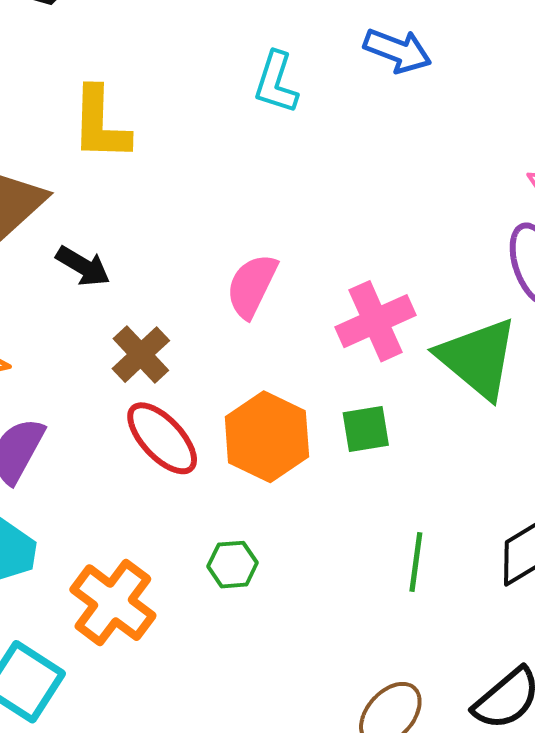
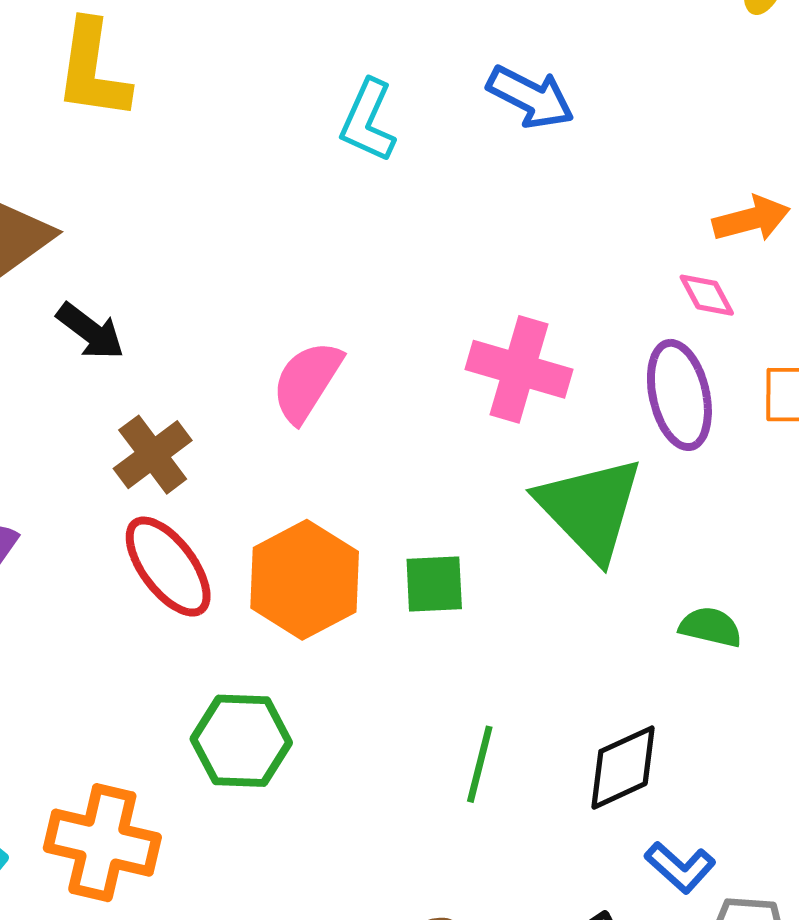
yellow L-shape: (100, 124) -> (93, 70), moved
pink cross: (375, 321) -> (519, 369), moved, turned 34
green hexagon: (233, 565) -> (241, 741), size x1.5
orange cross: (113, 603) -> (102, 843), moved, turned -30

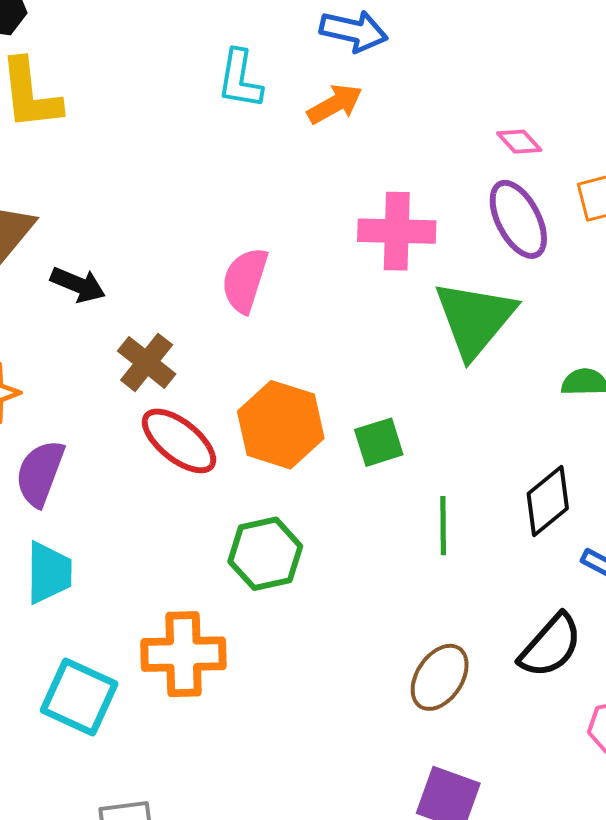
orange arrow: (751, 219) -> (335, 104), moved
green triangle: (590, 508) -> (475, 319), turned 38
green square: (434, 584) -> (379, 442), moved

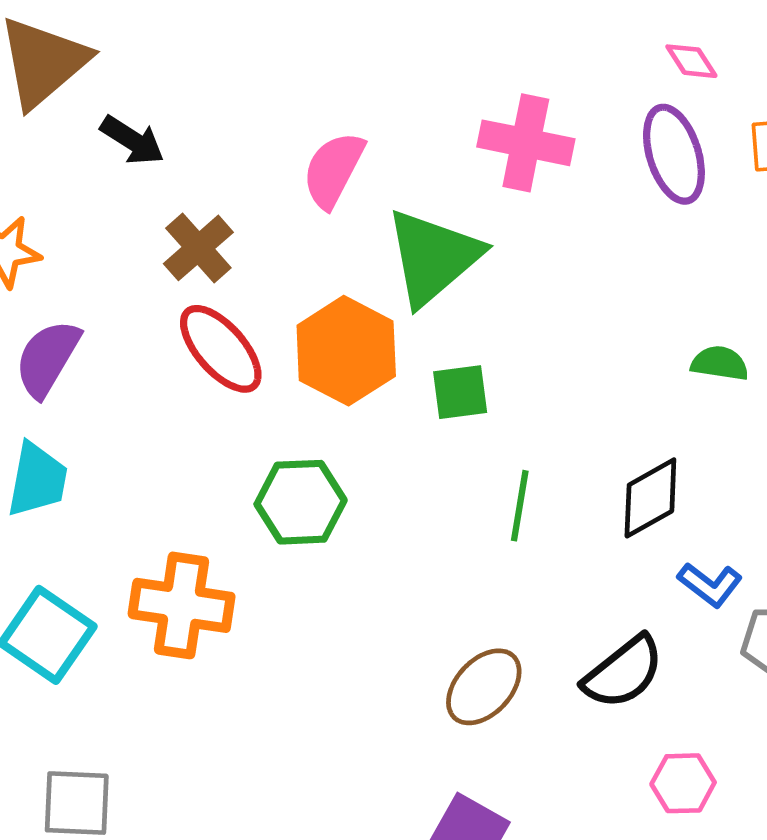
green triangle: (475, 319) -> (433, 257), moved

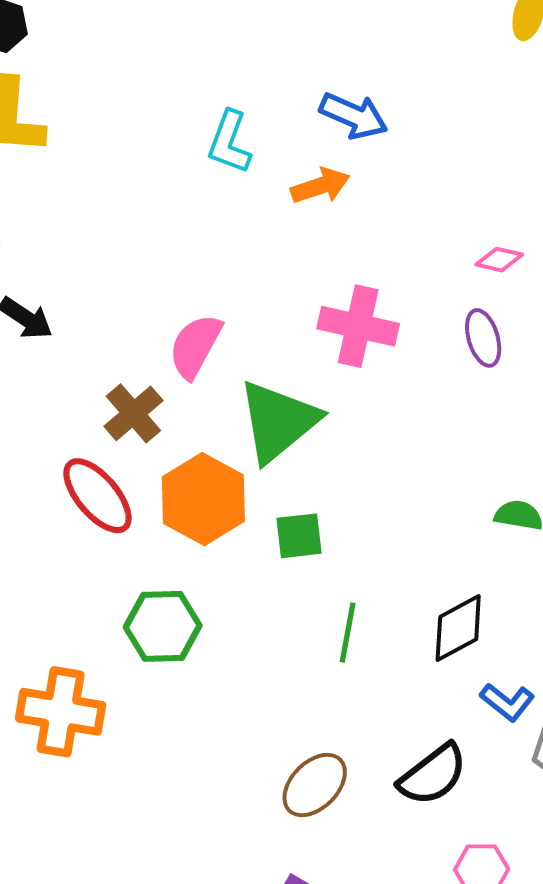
pink diamond: (691, 61) -> (499, 260), turned -45
purple ellipse: (674, 154) -> (483, 338), size x0.7
brown cross: (198, 248) -> (133, 413), moved

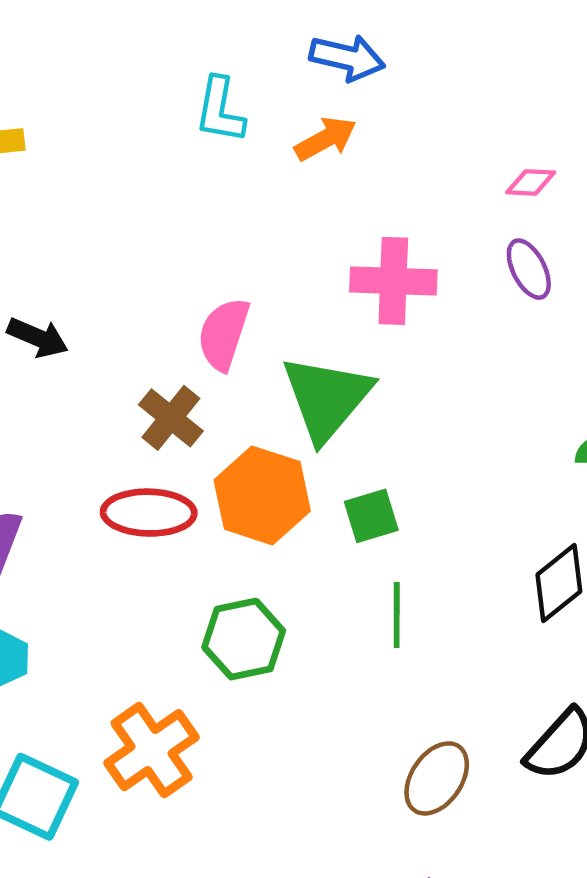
red ellipse: (97, 496) -> (149, 513), turned -38
green line: (348, 633) -> (397, 615), moved
orange cross: (61, 712) -> (152, 750), turned -34

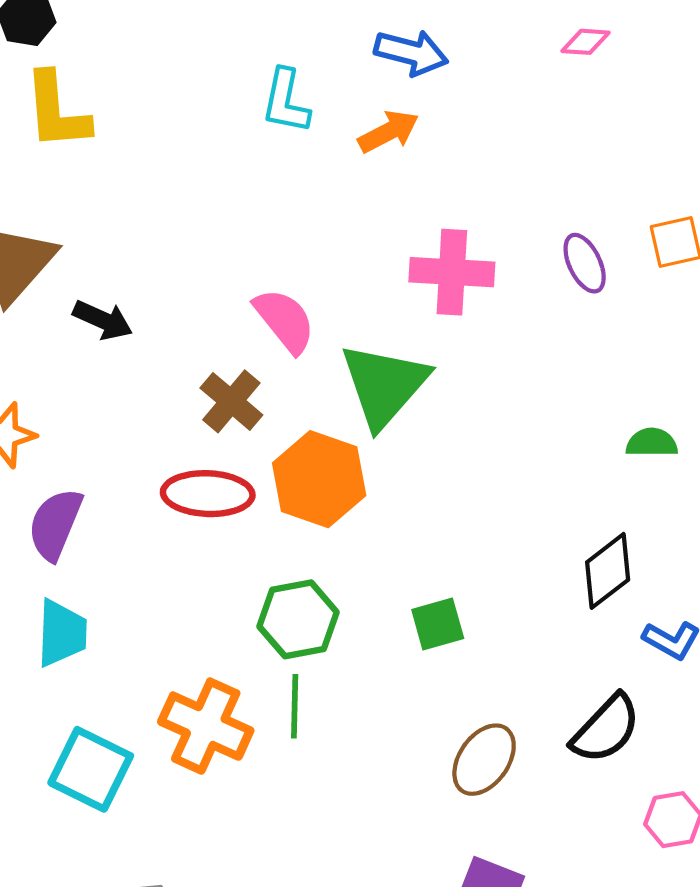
pink diamond: (531, 182) -> (585, 42), moved
pink semicircle: (224, 334) -> (285, 320), turned 122
green square: (371, 516) -> (438, 624), moved
green line: (397, 615) -> (295, 706), moved
orange cross: (152, 750) -> (206, 726), turned -32

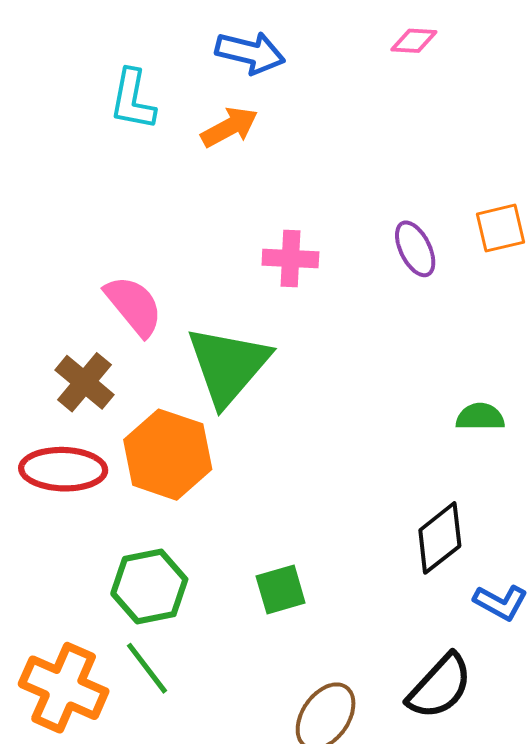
pink cross: (452, 272) -> (290, 259), size x0.7
green line: (295, 706) -> (147, 668), turned -38

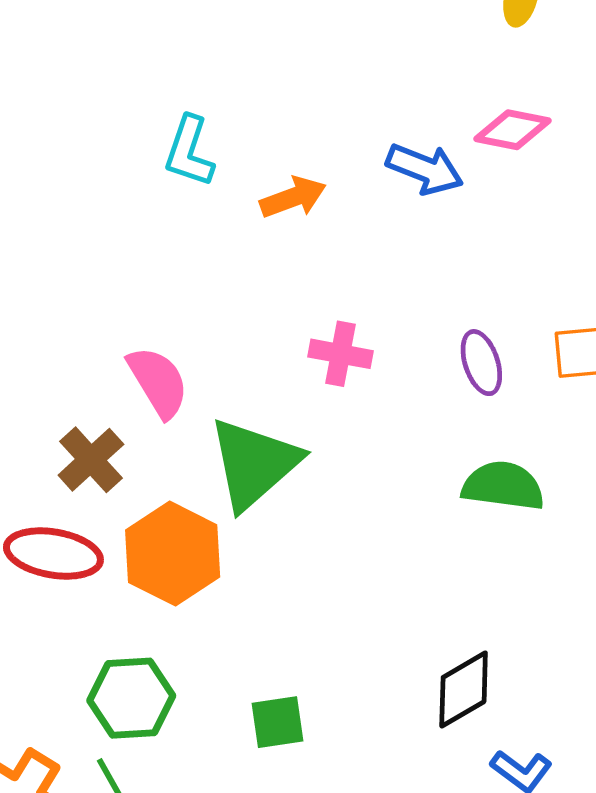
pink diamond: (414, 41) -> (513, 130), size x1.4
blue arrow: (250, 53) -> (425, 169), moved
green semicircle: (480, 417) -> (503, 486), moved, size x1.5

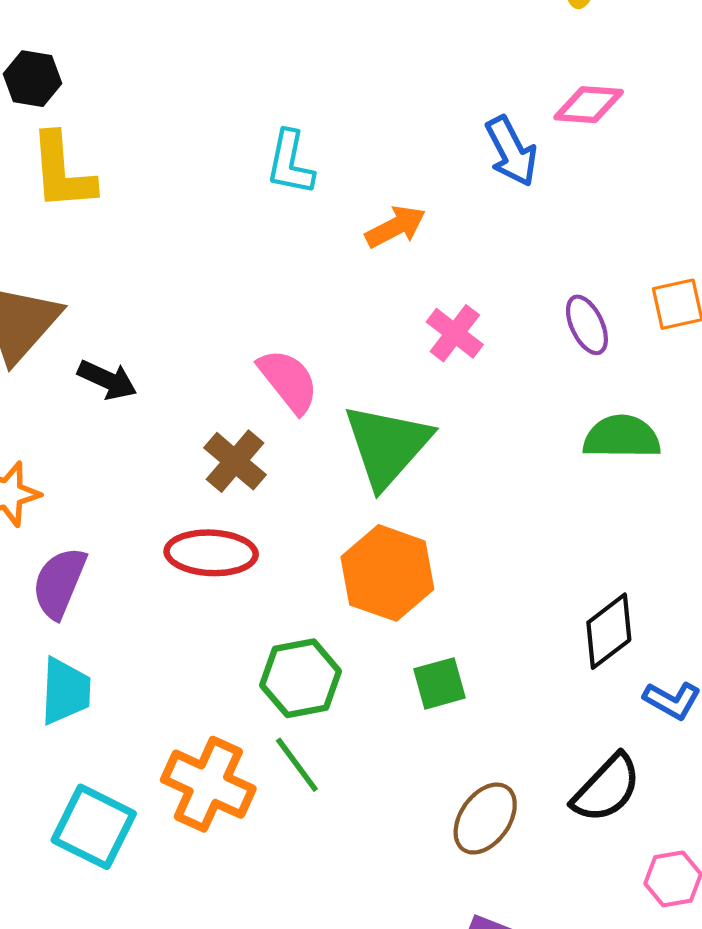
blue arrow: (425, 169) -> (511, 151), turned 48
orange arrow: (293, 197) -> (396, 227), moved
pink cross: (341, 354) -> (455, 333), turned 34
orange hexagon: (173, 554) -> (387, 573), moved

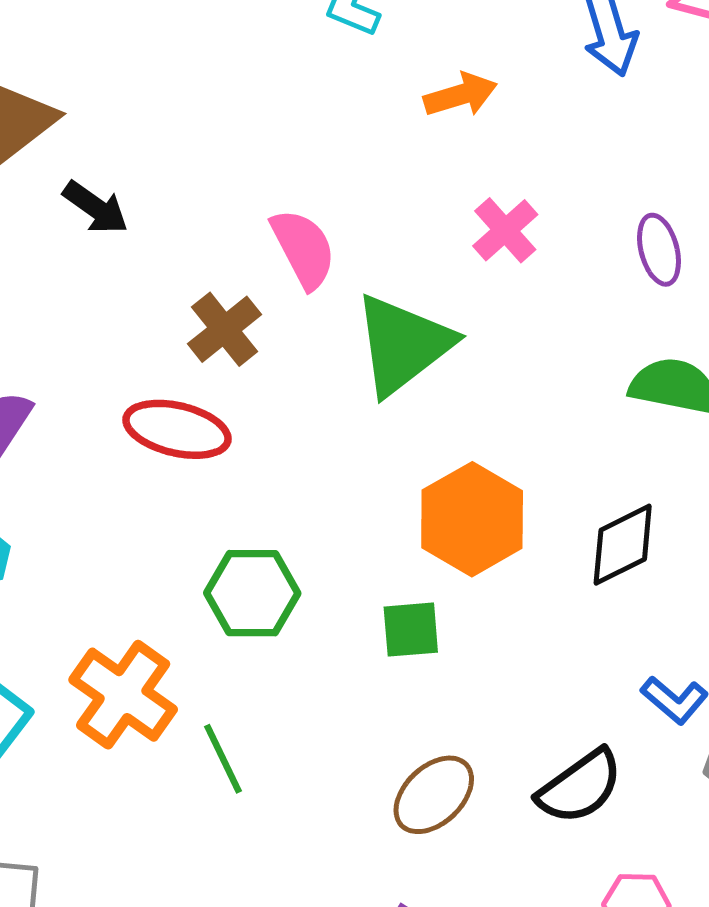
orange hexagon: (387, 573) -> (472, 519), moved
black diamond: (609, 631) -> (623, 545), moved
green line: (297, 765) -> (223, 759), moved

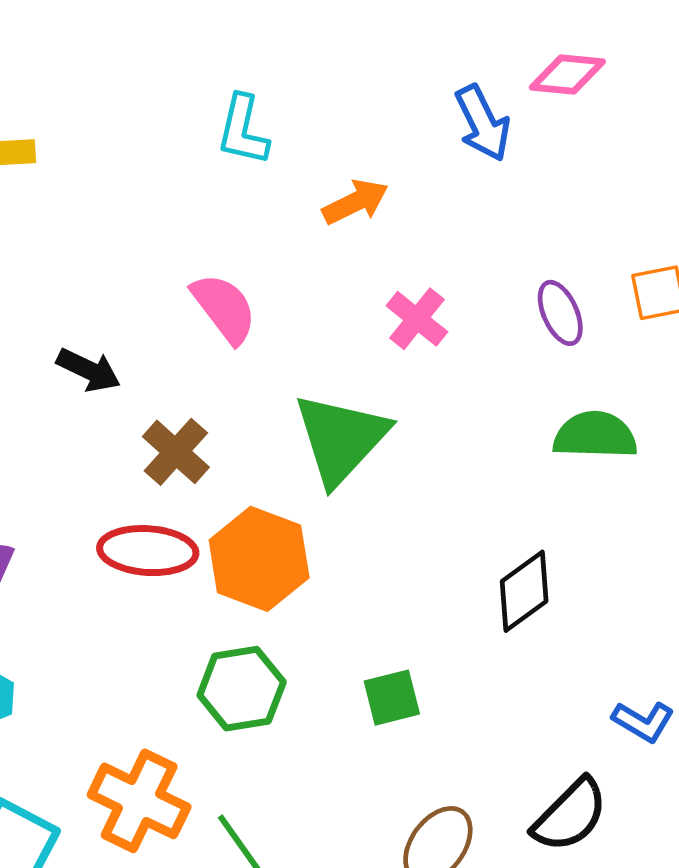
black arrow: (96, 208) -> (89, 370), moved
pink semicircle: (303, 249) -> (224, 308), moved
orange hexagon: (472, 519) -> (259, 559), moved
black diamond: (623, 545) -> (524, 591), moved

